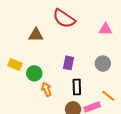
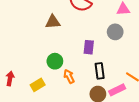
yellow rectangle: (15, 64) -> (38, 85), moved, turned -48
gray circle: (103, 64) -> (115, 32), moved

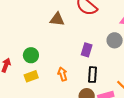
green circle: (55, 61) -> (31, 55), moved

